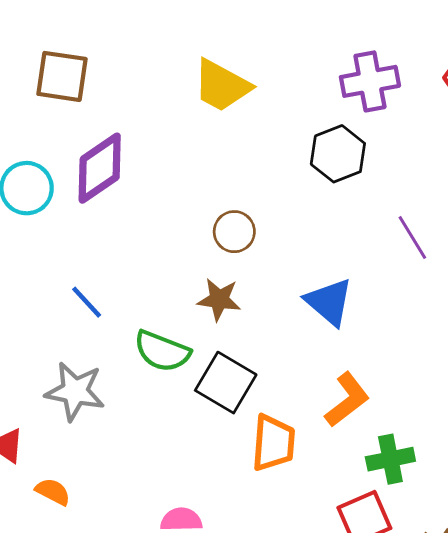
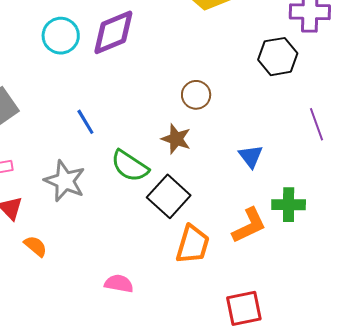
blue triangle: (329, 302) -> (251, 156), size x0.7
green cross: (390, 459) -> (289, 205), moved

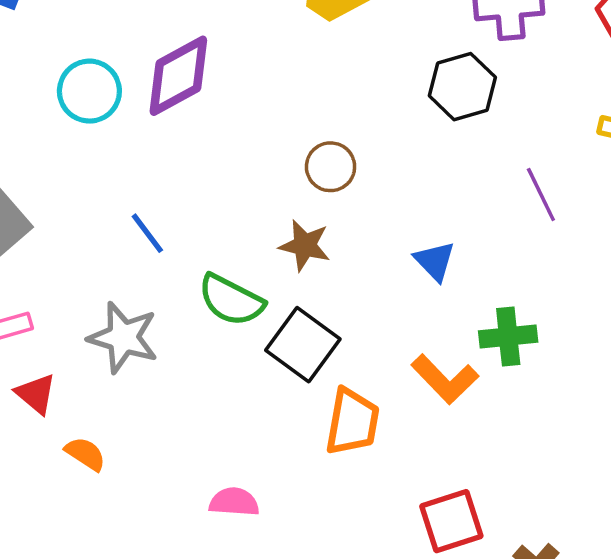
orange L-shape: (249, 225) -> (445, 379), turned 78

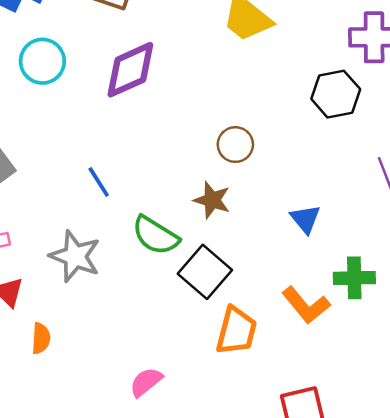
cyan circle: (89, 91) -> (42, 61), moved
orange semicircle: (85, 454) -> (41, 338), turned 56
pink semicircle: (234, 502) -> (146, 382), turned -48

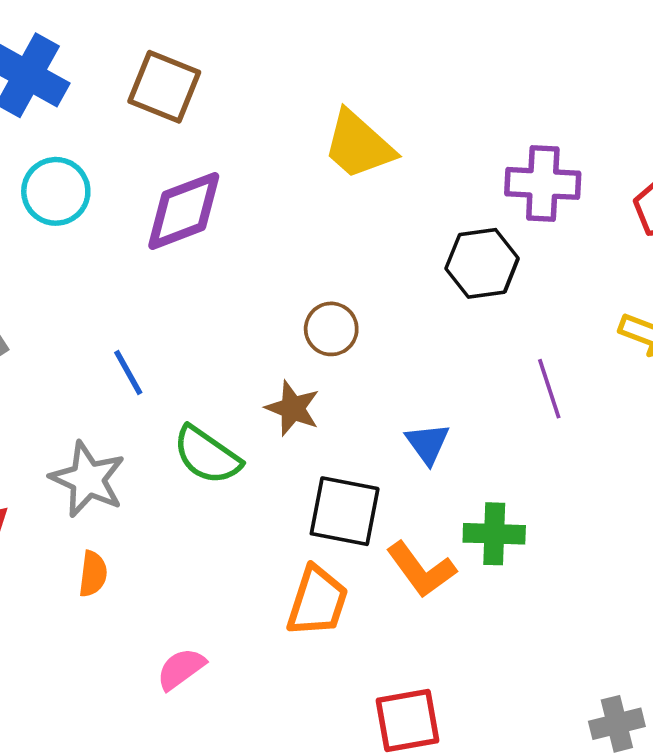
black square: (205, 272) -> (345, 511), moved, turned -33
orange semicircle: (41, 338) -> (93, 574), moved

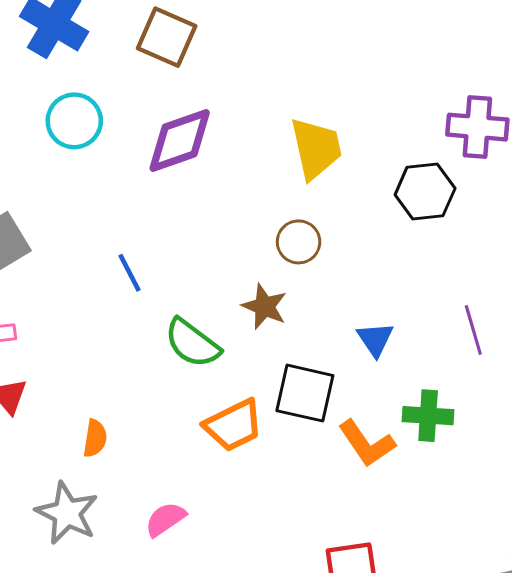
yellow trapezoid: (359, 145) -> (316, 148), moved, turned -146
purple line: (549, 389) -> (473, 330), moved
gray star: (88, 479) -> (67, 513), moved
orange trapezoid: (317, 601) -> (234, 425), moved, turned 44

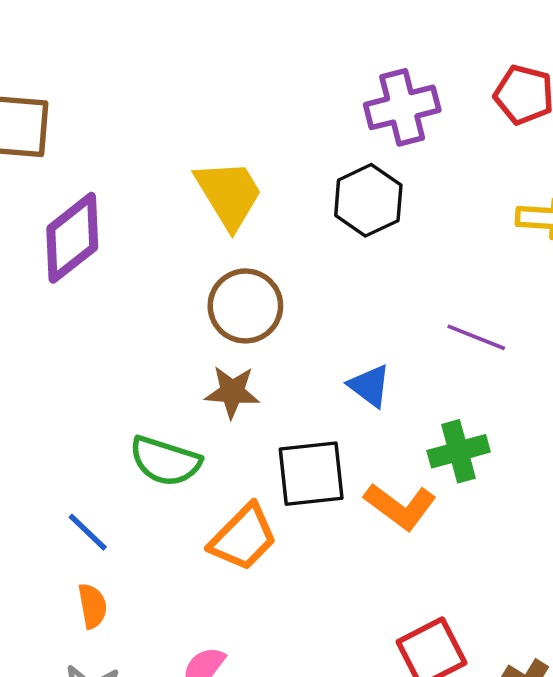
brown circle: (299, 242) -> (245, 306), size x1.4
blue line: (129, 273) -> (88, 532), moved
purple line: (473, 330) -> (476, 337), turned -33

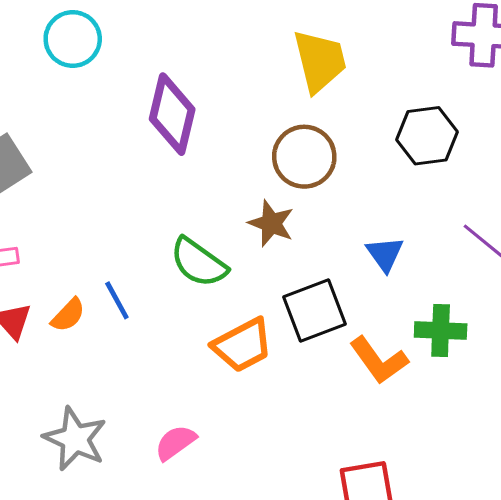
black hexagon: (368, 200) -> (427, 136), moved
purple diamond: (72, 238) -> (172, 114), moved, turned -56
black square: (311, 474) -> (314, 311), turned -32
orange semicircle: (92, 606) -> (68, 315), moved, turned 36

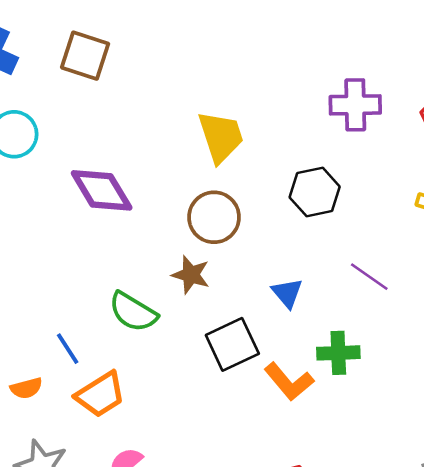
purple diamond: (172, 114) -> (102, 190), turned -40
orange semicircle: (68, 315) -> (26, 388), moved, turned 36
orange trapezoid: (243, 345) -> (100, 394), moved

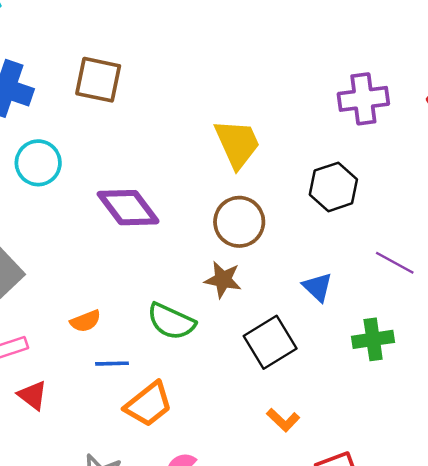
blue line: (68, 349) -> (112, 364), turned -52
orange L-shape: (289, 382) -> (283, 420), moved, size x0.7
orange semicircle: (26, 388) -> (85, 321), moved

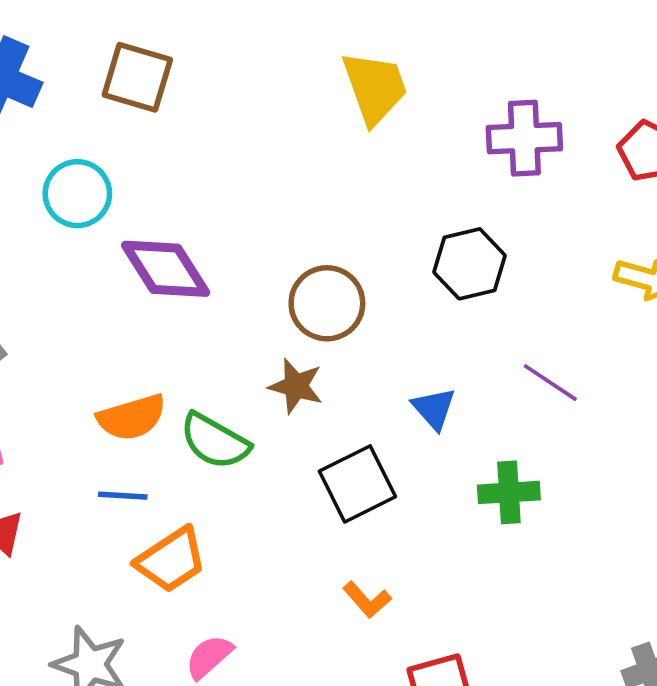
yellow trapezoid: (237, 144) -> (375, 88), moved
cyan circle: (38, 163) -> (77, 194), moved
orange semicircle: (85, 321) -> (132, 417), moved, size x1.5

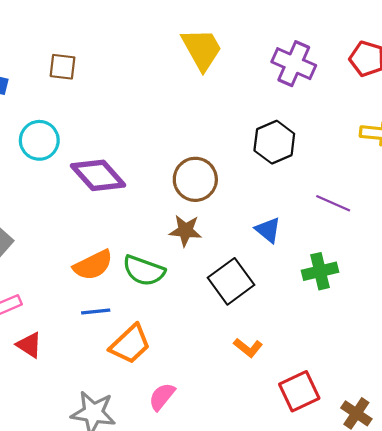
brown square: (137, 77) -> (63, 67), size x0.7
purple cross: (524, 138) -> (294, 64), turned 36

